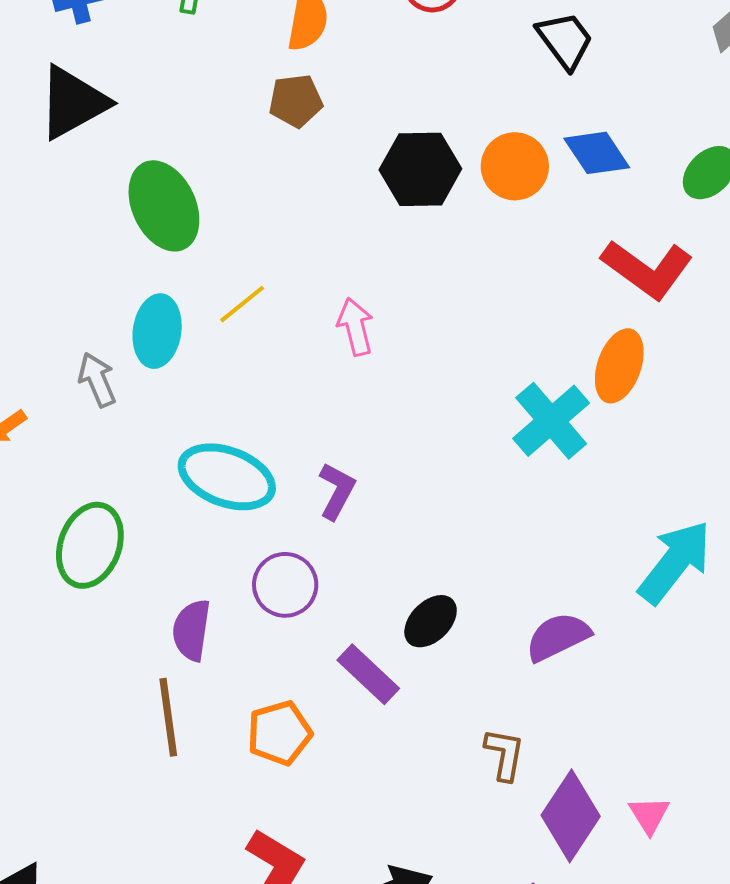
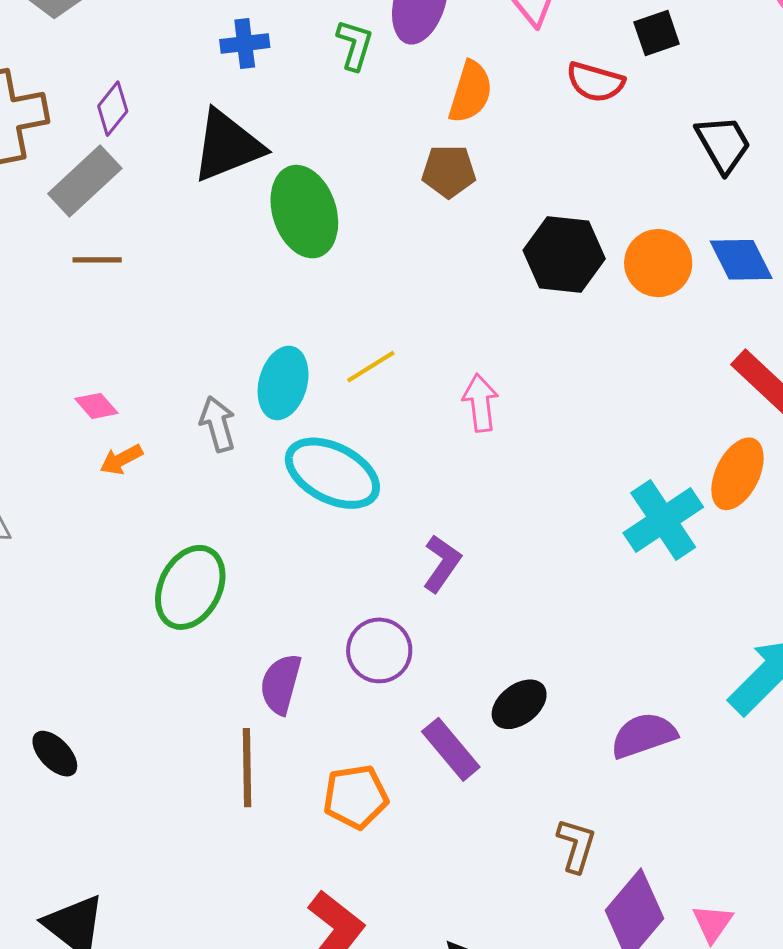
green ellipse: (164, 206) -> (304, 212), moved
cyan ellipse: (227, 477) -> (332, 473), moved

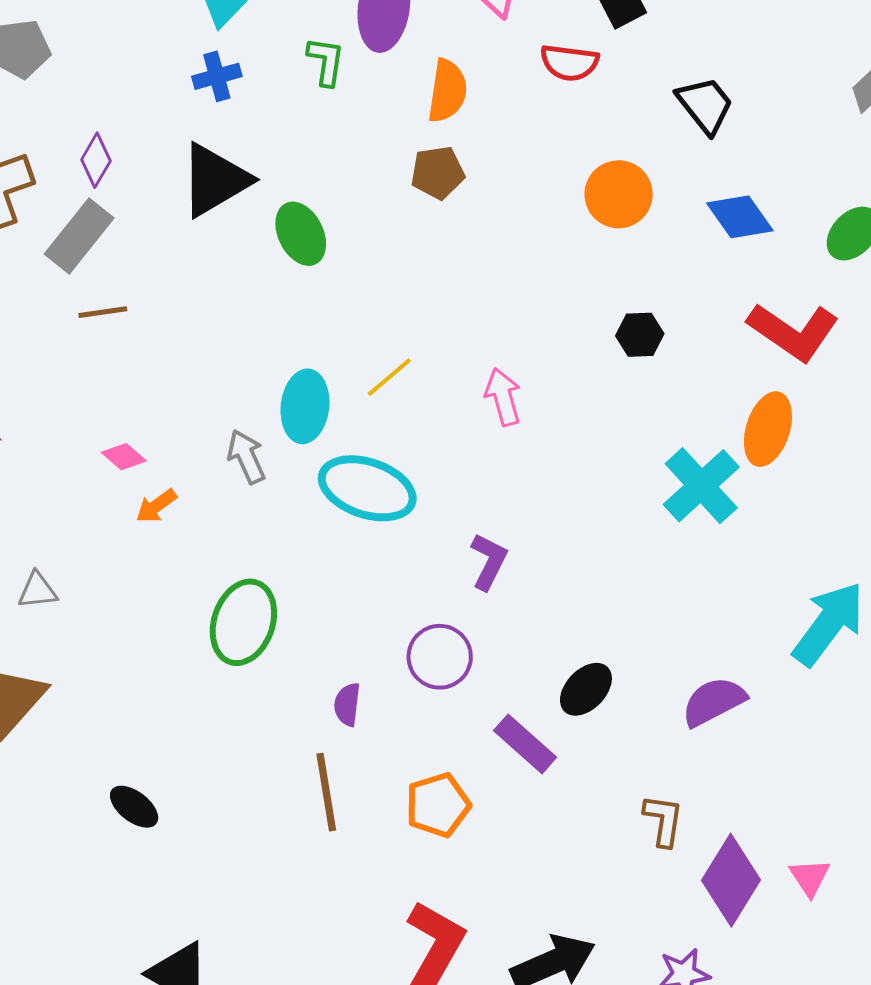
green ellipse: (304, 212) -> (301, 234), size x0.7
black hexagon: (564, 255) -> (640, 335), moved, size x0.6
orange circle: (658, 263) -> (619, 194), moved
purple semicircle: (281, 684) -> (347, 704), size x0.7

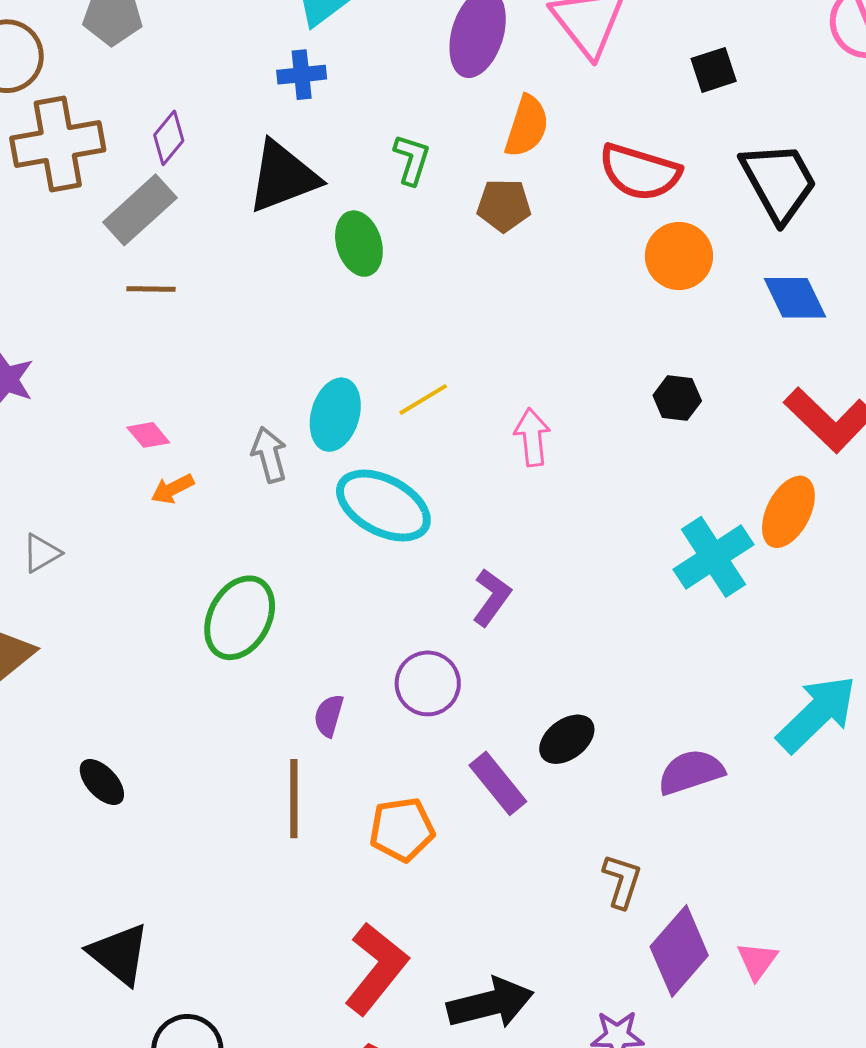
green L-shape: (326, 61) -> (412, 159), moved
red semicircle: (569, 63) -> (640, 172), moved, size x1.4
black trapezoid: (705, 105) -> (779, 182), size x1.4
gray triangle: (37, 591) -> (41, 553), turned -33

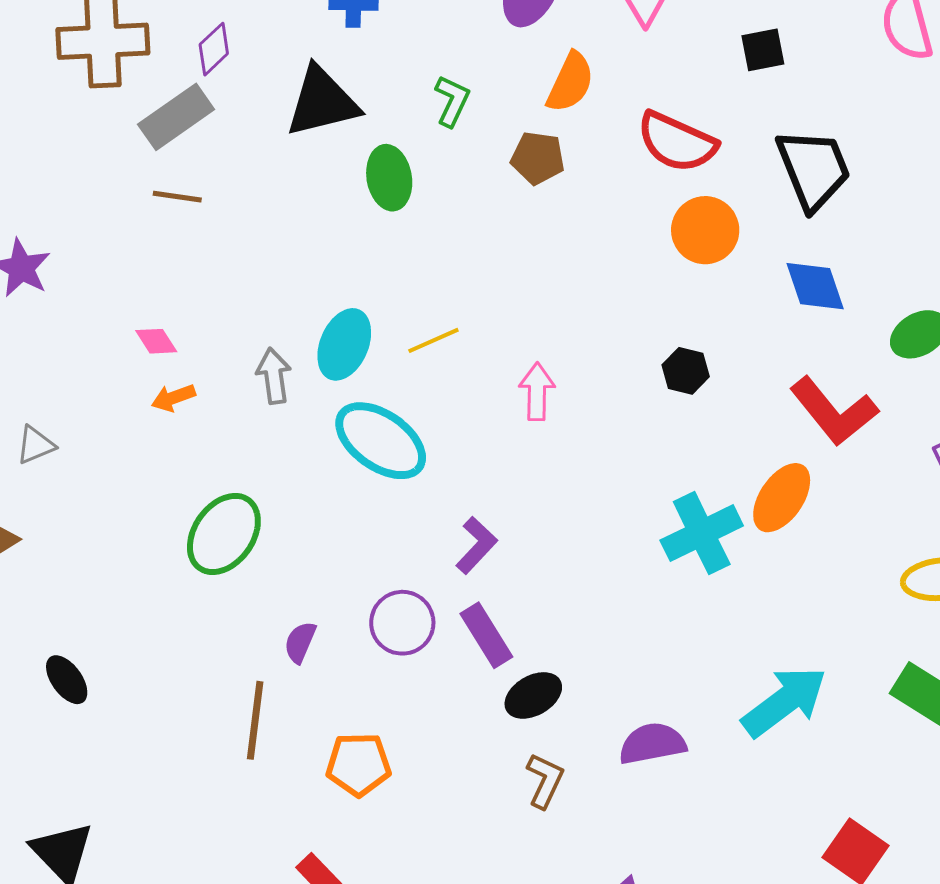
purple rectangle: (498, 783) -> (486, 635), moved
brown L-shape: (622, 881) -> (545, 781), moved

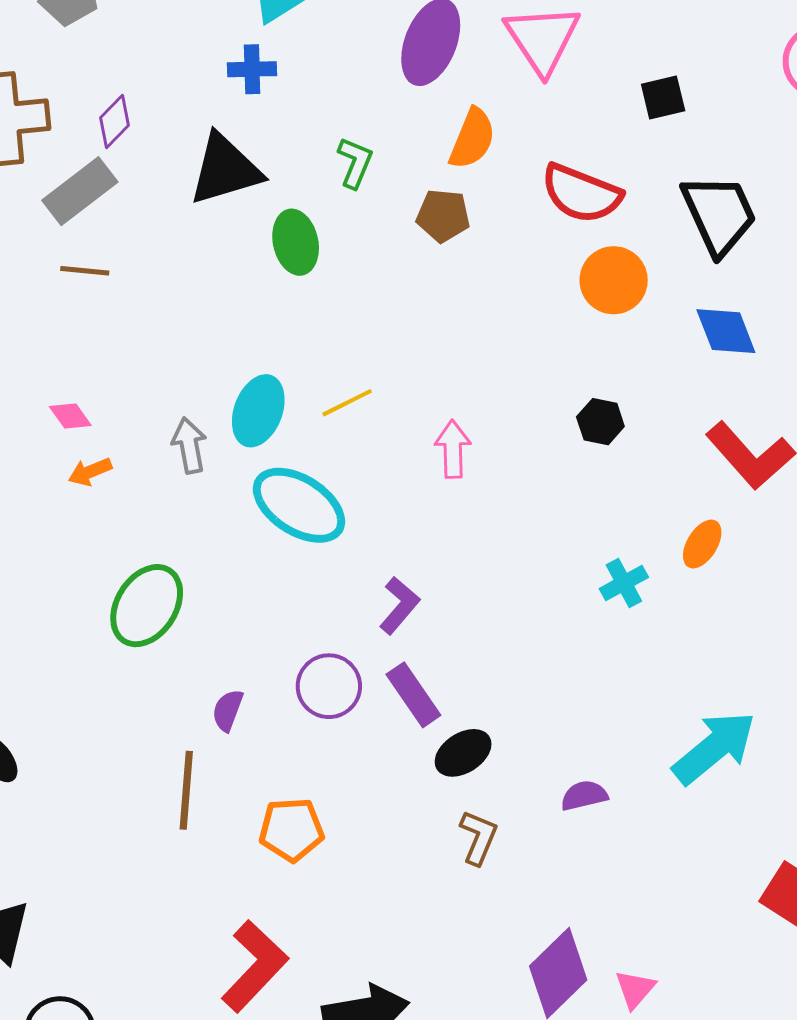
orange ellipse: (782, 498) -> (702, 544), size x0.7
cyan cross: (702, 533) -> (624, 583), size x0.6
purple semicircle: (652, 744) -> (584, 796), size x0.7

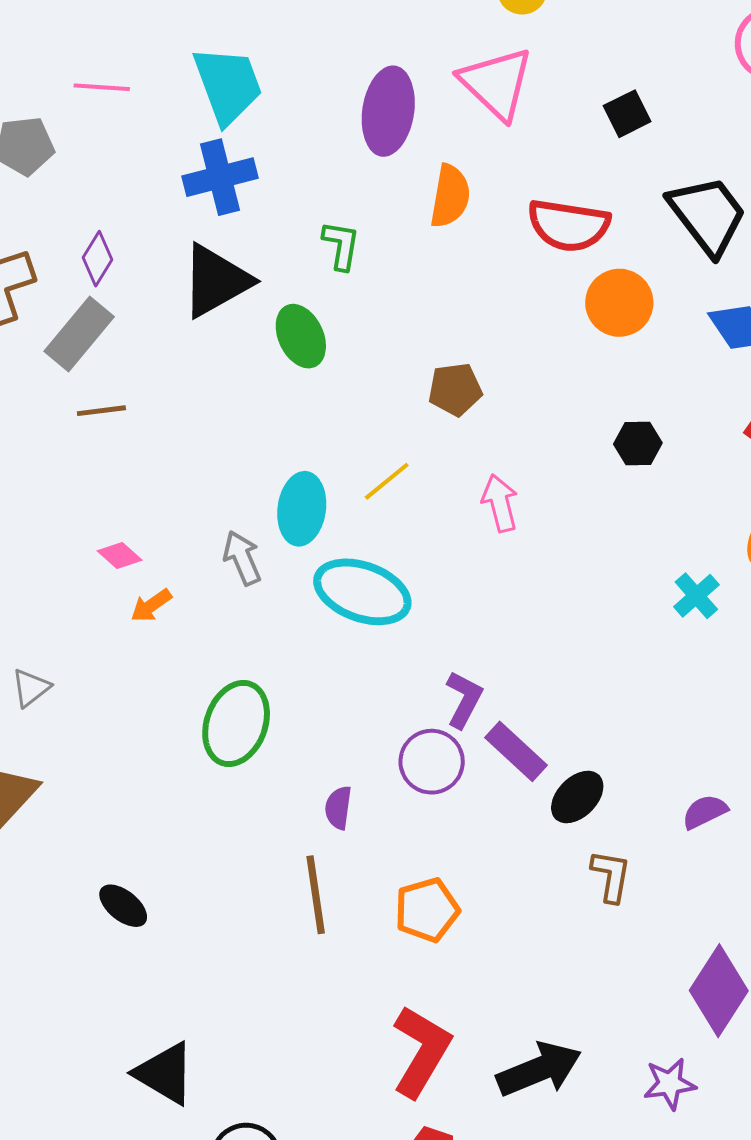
blue cross: (252, 69) -> (220, 177), size x1.5
brown pentagon: (443, 216) -> (455, 389), moved
purple L-shape: (399, 605) -> (464, 699), moved

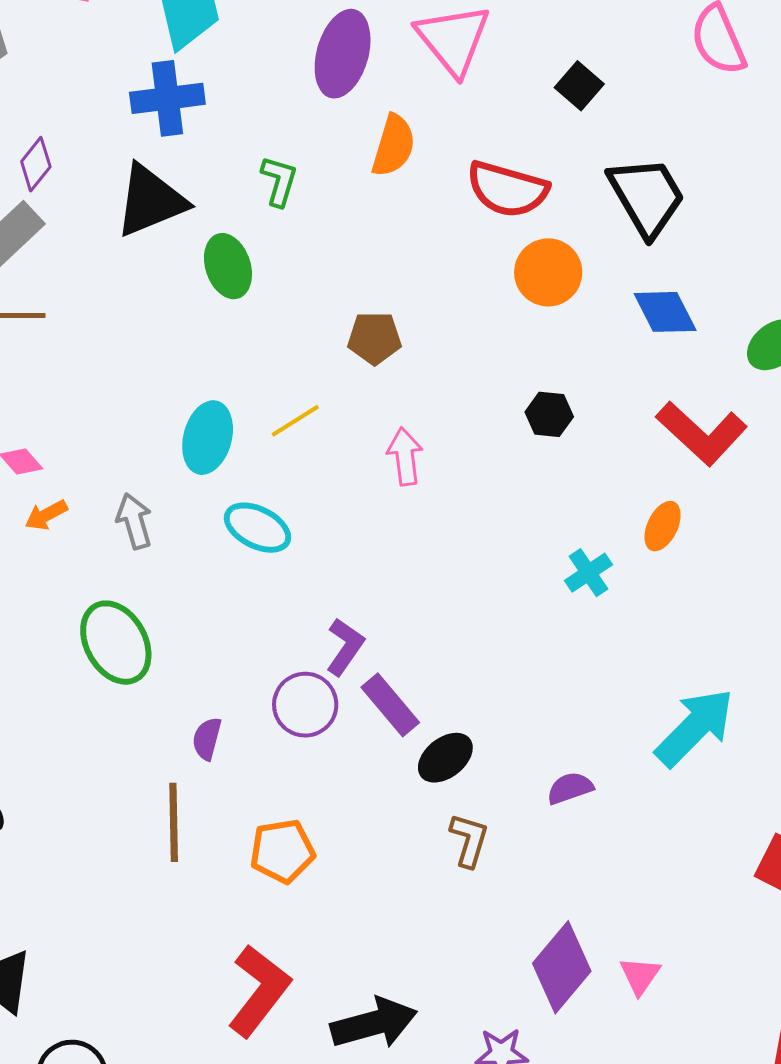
black square: (627, 114) -> (579, 86), turned -30
gray arrow: (242, 558) -> (134, 521), moved
cyan ellipse: (362, 592) -> (257, 528), size x0.7
green ellipse: (236, 723) -> (116, 643), turned -56

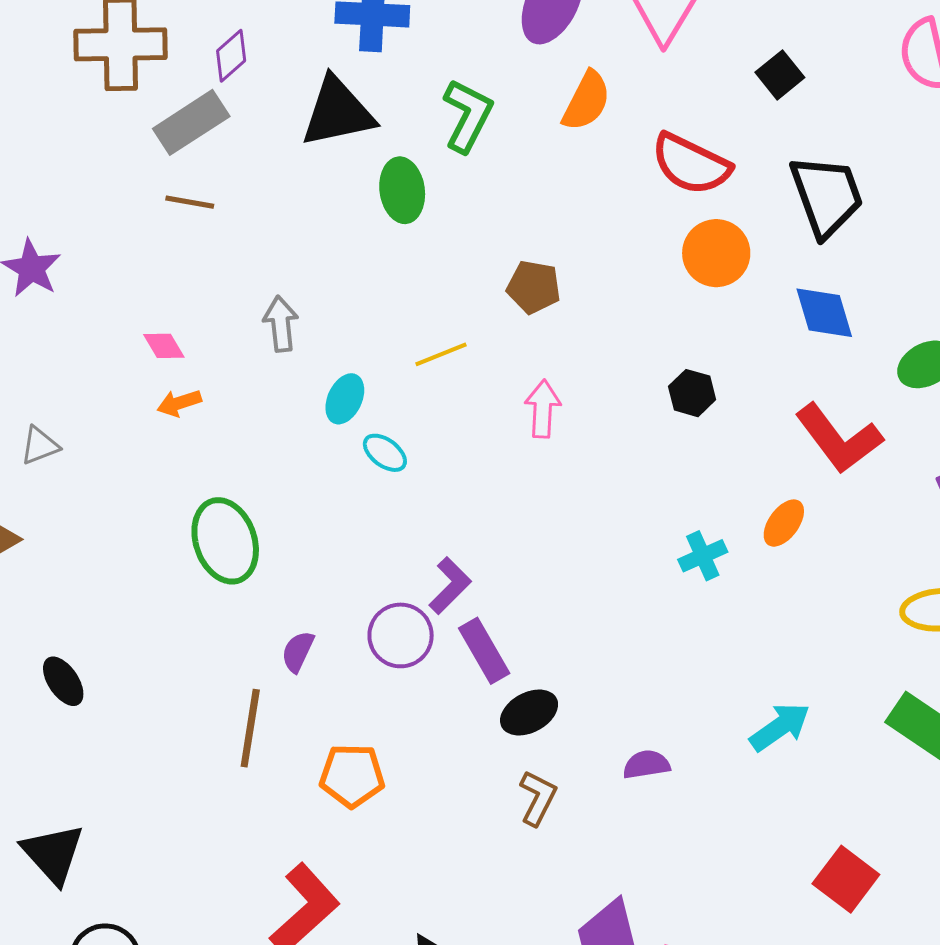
green L-shape: (279, 181) -> (468, 116), size x1.4
cyan ellipse: (208, 438) -> (345, 399), moved, size x0.7
gray arrow: (134, 521) -> (281, 324), moved
cyan ellipse: (257, 528) -> (385, 453), size x0.7
cyan arrow: (695, 727) -> (780, 727), size x0.7

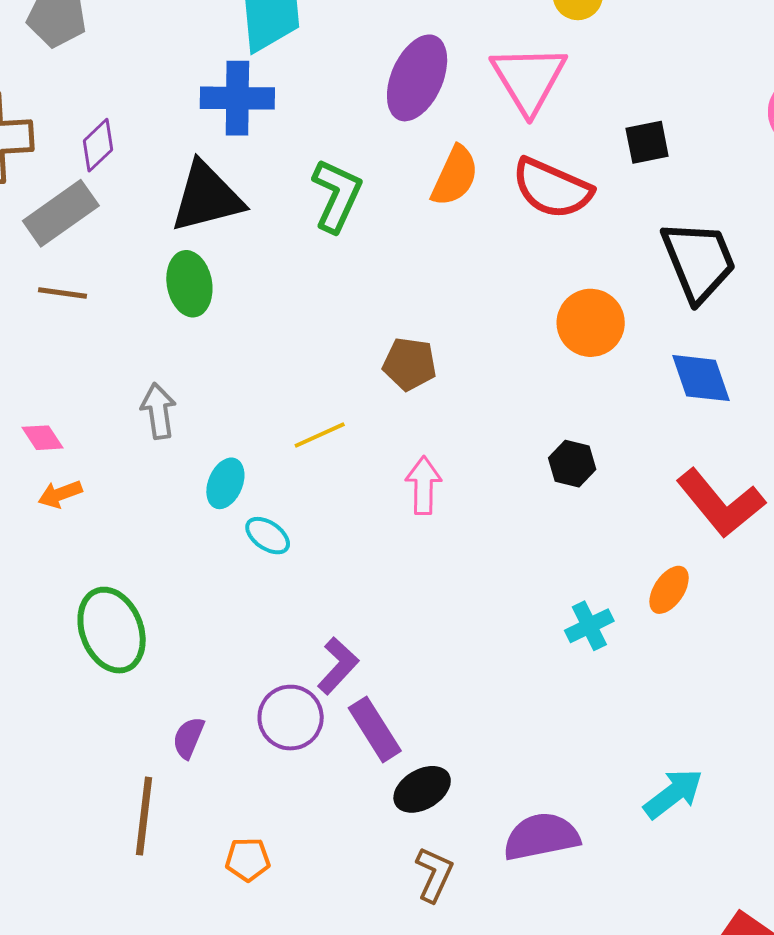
black square: (780, 75) -> (647, 142), turned 30
red semicircle: (691, 164) -> (552, 188), moved
green ellipse: (402, 190) -> (189, 284), moved
purple semicircle: (646, 765) -> (541, 837), size x1.6
orange pentagon: (352, 776) -> (248, 859), size x0.7

